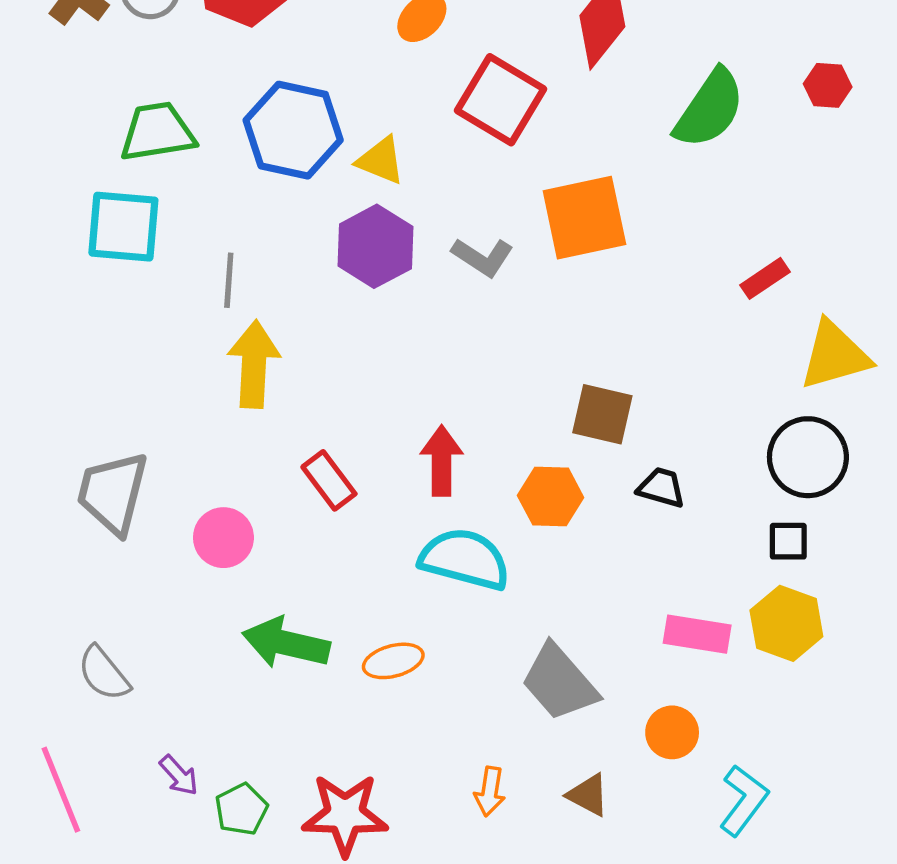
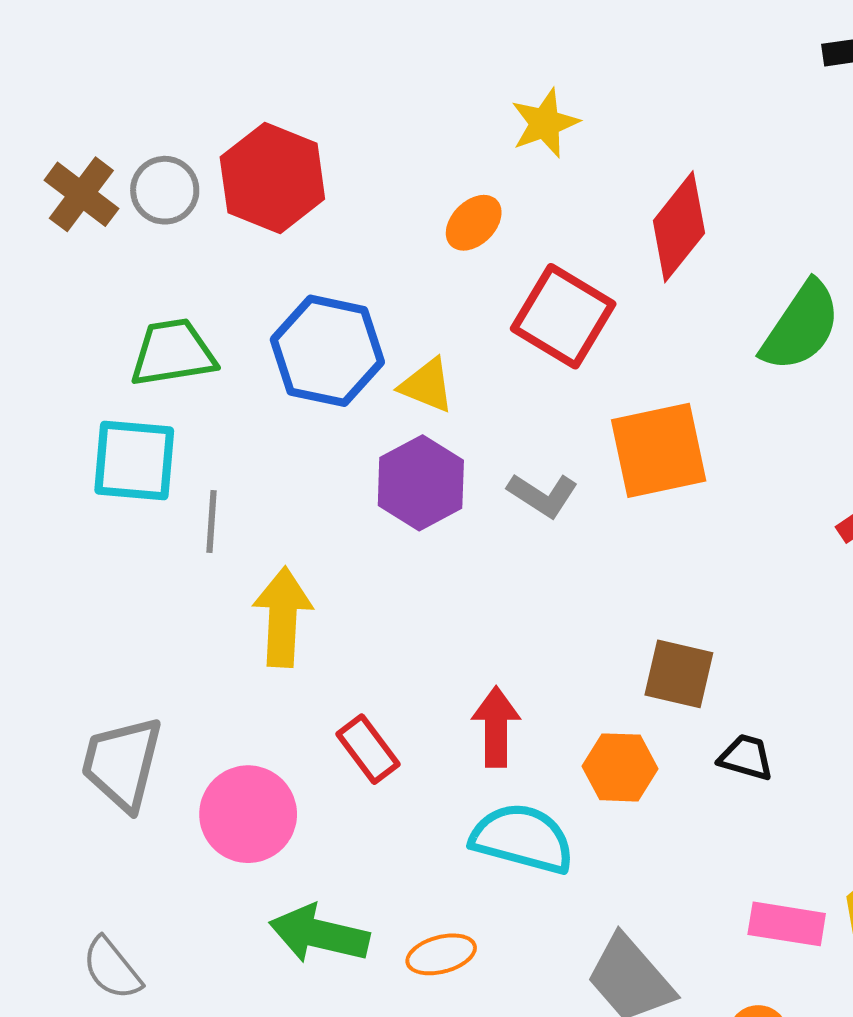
gray line: (229, 280) -> (211, 522), moved
pink circle: (223, 538) -> (248, 814), size x1.4

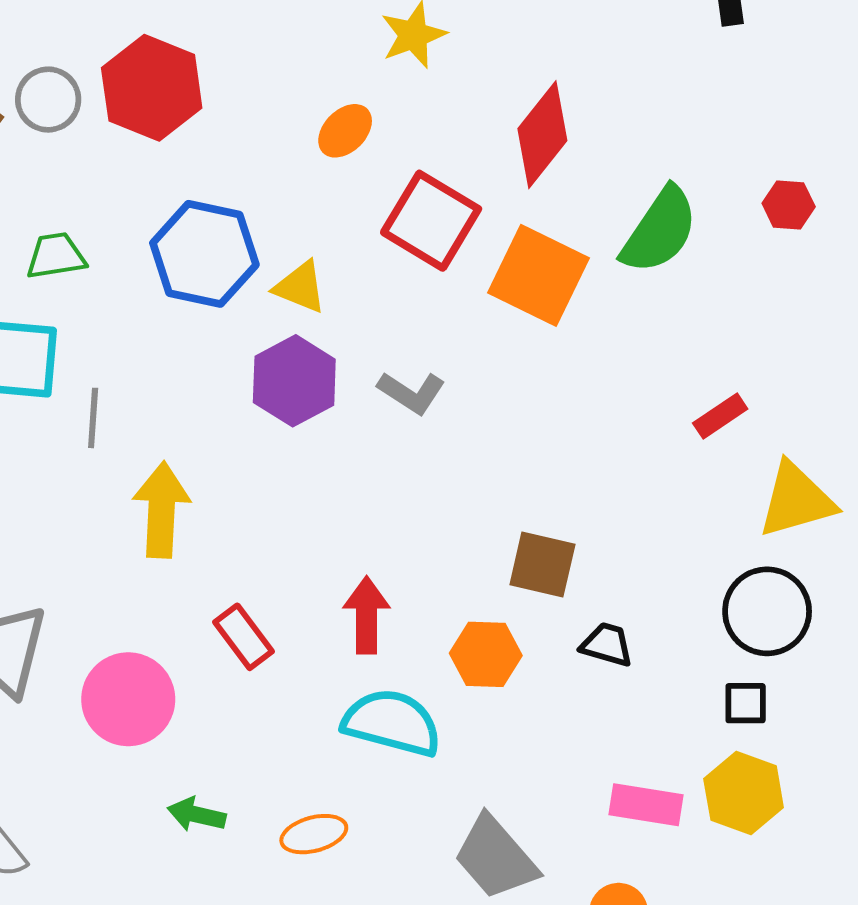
green trapezoid: (173, 353) -> (56, 256), size x0.7
orange square: (659, 450) -> (538, 275), moved, turned 38
green arrow: (319, 934) -> (197, 815), size x0.6

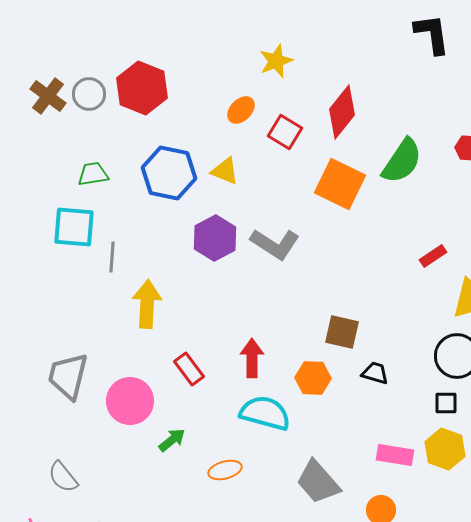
red square: (431, 221) -> (285, 132), moved, size x0.7
yellow triangle: (300, 287) -> (225, 171), moved
gray L-shape: (411, 393) -> (275, 244), size x1.4
green arrow: (197, 815) -> (172, 440), moved, turned 128

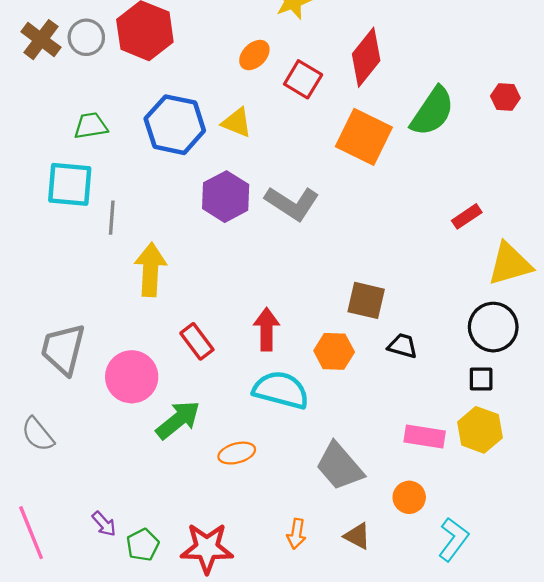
green arrow: (172, 440) -> (178, 420), size x1.5
gray semicircle: (63, 477) -> (38, 434), moved

